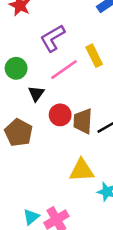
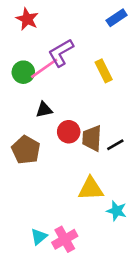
green circle: (16, 68) -> (23, 72), moved
pink line: (64, 70) -> (44, 68), moved
black triangle: (36, 93) -> (44, 110), turned 42

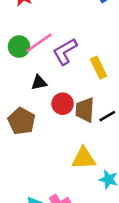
purple L-shape: (61, 53) -> (65, 52), moved
yellow rectangle: (104, 71) -> (99, 68), moved

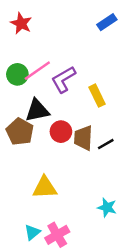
black triangle: (39, 83) -> (37, 110), size x1.5
brown pentagon: (22, 121) -> (20, 132), moved
yellow triangle: (84, 158) -> (45, 188), moved

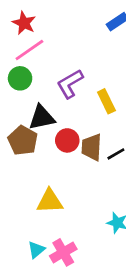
pink line: (37, 71) -> (29, 50), moved

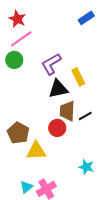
black triangle: (42, 117) -> (58, 89), moved
brown pentagon: (23, 140) -> (18, 133), moved
red circle: (67, 140) -> (57, 128), moved

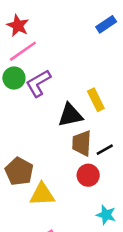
purple L-shape: (51, 64) -> (38, 83), moved
red circle: (57, 128) -> (88, 175), moved

